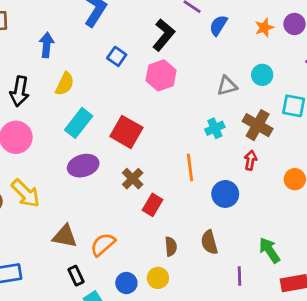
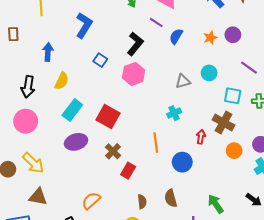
brown cross: (258, 125) -> (223, 122), moved
brown triangle: (65, 236) -> (38, 197), moved

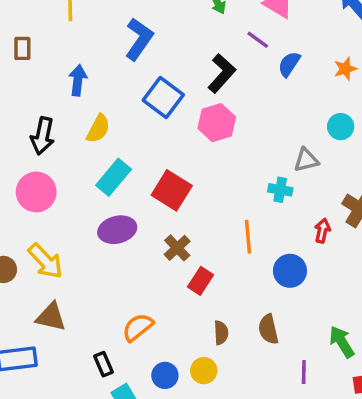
blue square: (100, 60) -> (163, 97), size x1.6
gray triangle: (183, 81) -> (306, 160), moved
cyan cross: (174, 113) -> (280, 190), turned 32

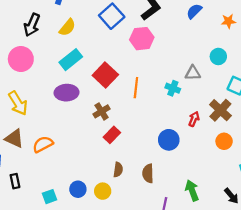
orange line: (248, 237) -> (136, 88), moved
orange semicircle: (138, 327) -> (43, 144), moved
black rectangle: (103, 364) -> (15, 181), moved

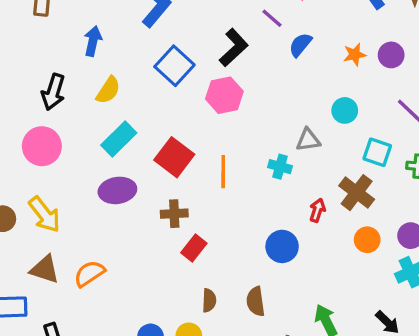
brown cross: (102, 111) -> (174, 214), turned 35

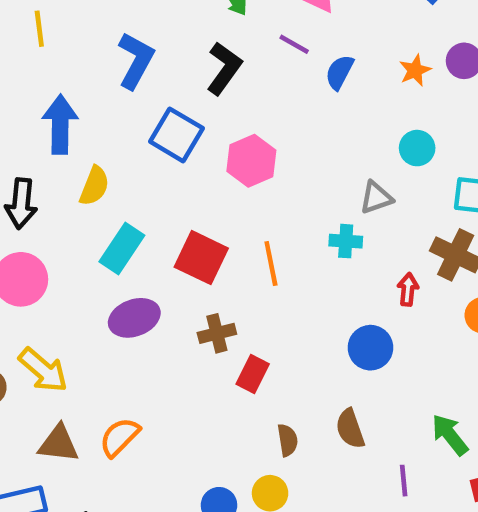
blue arrow: (93, 41) -> (60, 124), size x1.4
black L-shape: (234, 48) -> (224, 68), moved

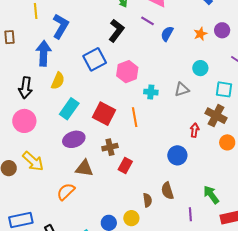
blue L-shape: (136, 61) -> (61, 26), moved
blue square: (176, 135) -> (95, 59), turned 30
cyan cross: (346, 241) -> (151, 92), moved
brown semicircle: (288, 440) -> (147, 200), moved
brown triangle: (59, 444) -> (84, 168), moved

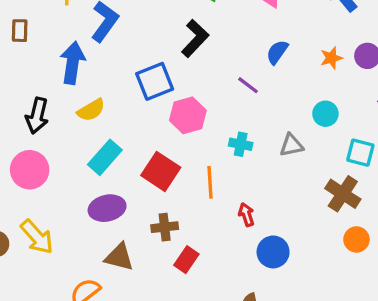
purple line: (147, 21) -> (248, 85), moved
pink hexagon: (127, 72) -> (188, 115), moved
yellow semicircle: (58, 81) -> (91, 110), turned 30
red arrow: (195, 130) -> (246, 215), moved, turned -32

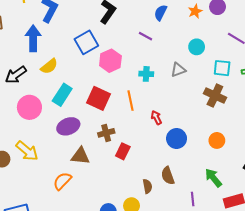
black arrow: (37, 116) -> (16, 75), turned 50
pink circle: (30, 170) -> (29, 107), moved
orange circle: (356, 239) -> (217, 140), moved

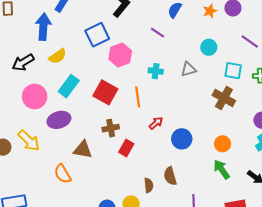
red arrow: (156, 118) -> (156, 123), moved, turned 72
purple ellipse: (68, 126) -> (59, 120), moved
green arrow: (213, 178) -> (222, 169), moved
orange semicircle: (62, 181) -> (63, 174), turned -78

